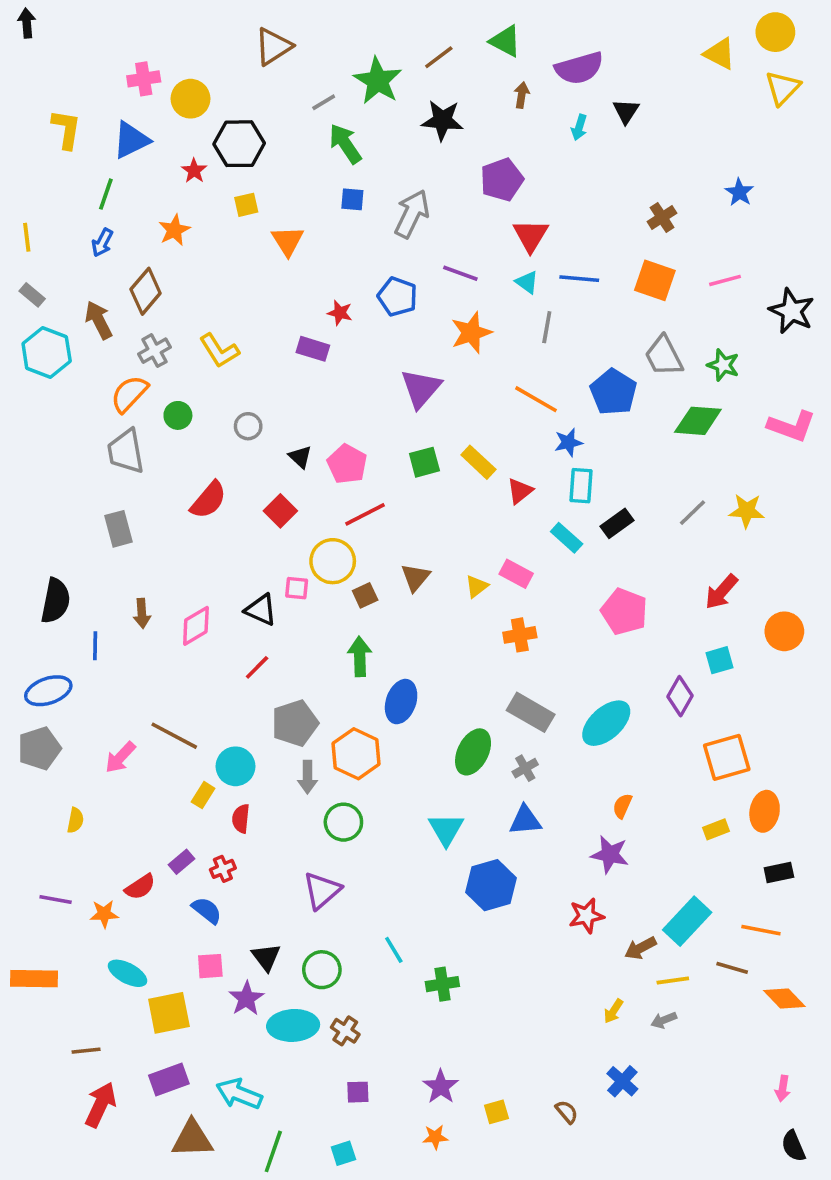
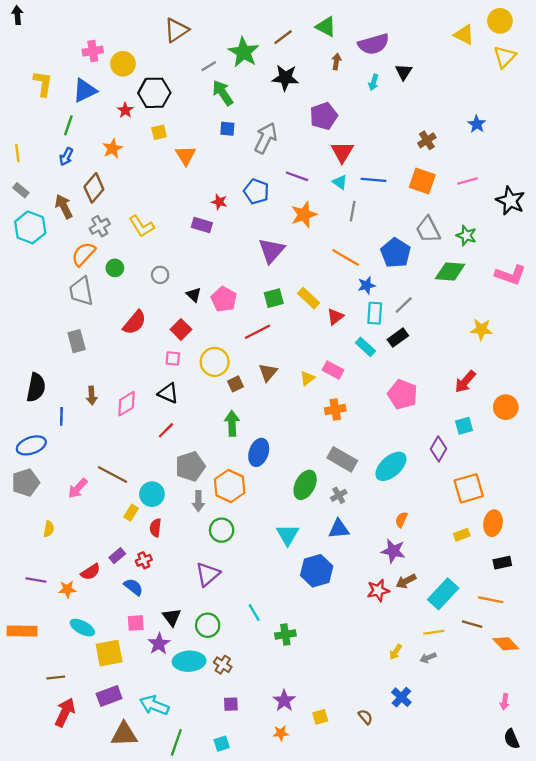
gray line: (693, 513) -> (404, 305), moved
red line: (365, 514) -> (258, 332), moved
pink square: (297, 588) -> (173, 358), moved
brown arrow: (640, 948) -> (406, 581), moved

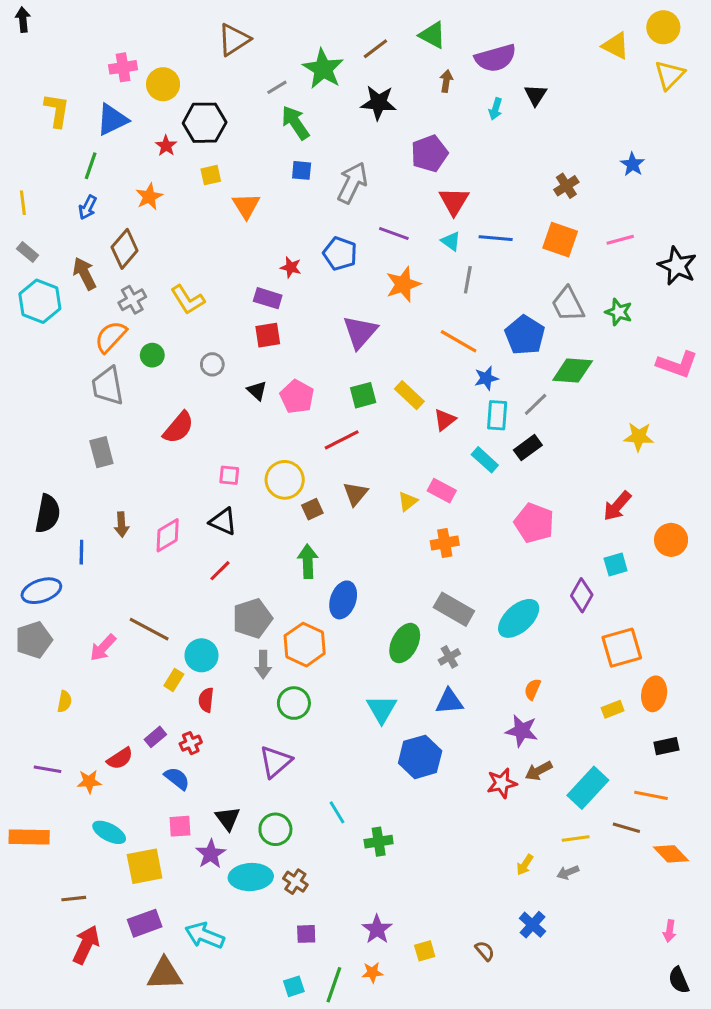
green diamond: (450, 271) -> (573, 371), moved
red square: (181, 329) -> (268, 335), moved, turned 36
green line: (176, 742) -> (334, 985), moved

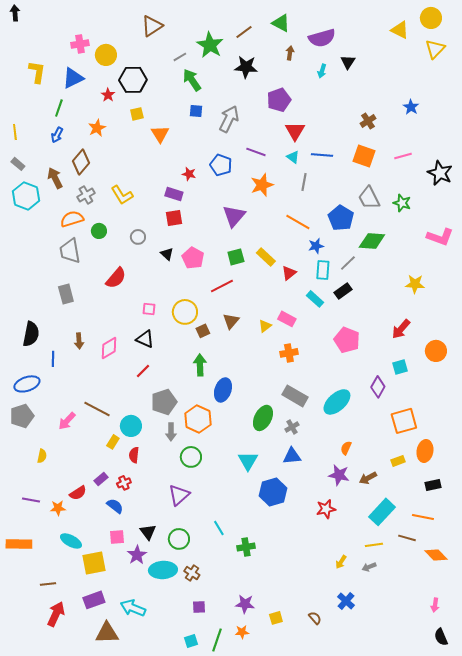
orange semicircle: (111, 337) -> (72, 219), turned 30
brown arrow: (539, 771) -> (368, 478), moved
purple star: (377, 929) -> (245, 604), turned -30

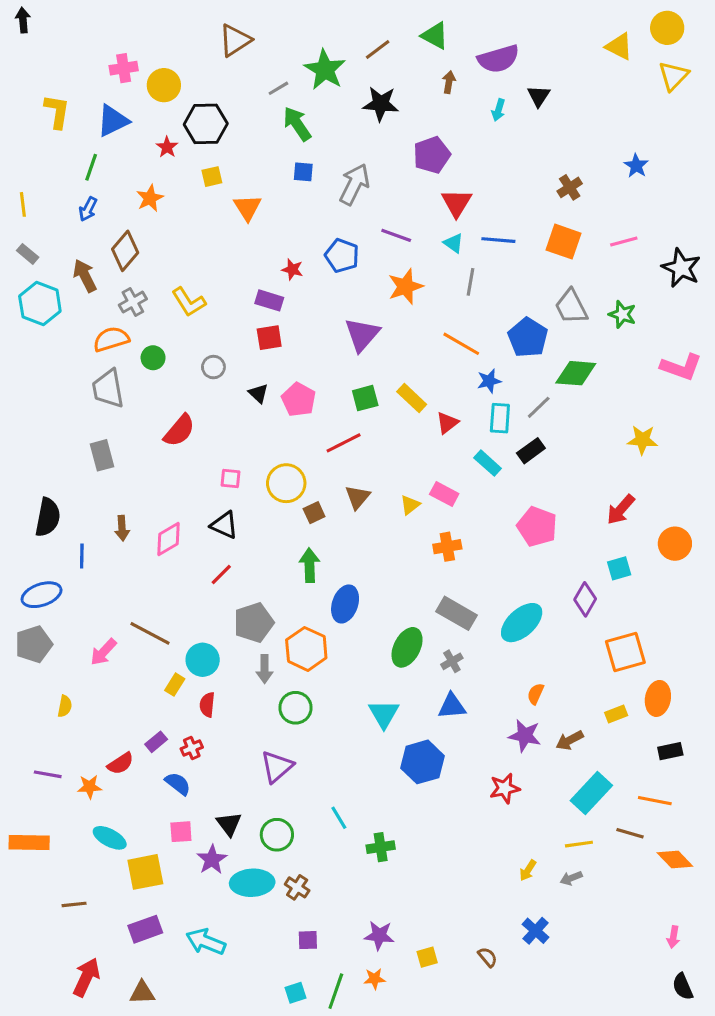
red arrow: (56, 614) -> (86, 977), moved
brown triangle: (107, 633) -> (142, 993), moved, size x0.7

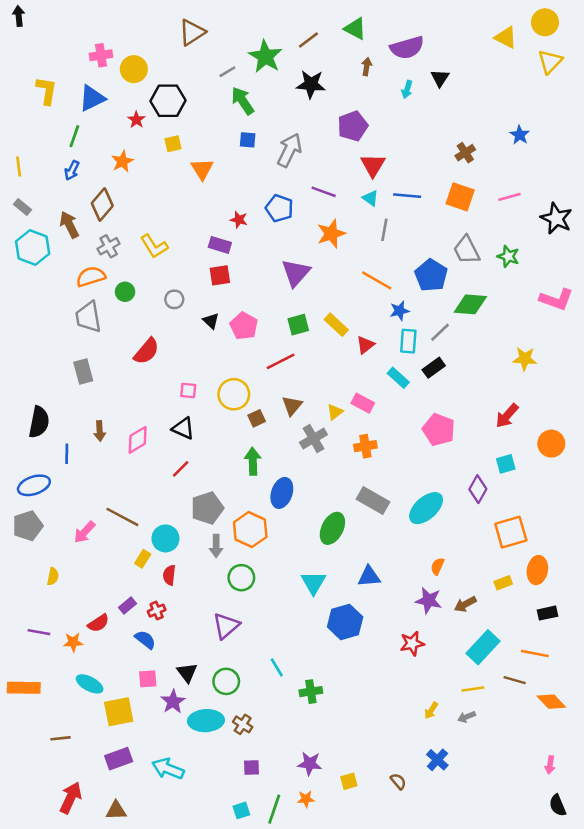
gray cross: (452, 661) -> (313, 439), moved, size x1.5

